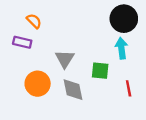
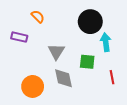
black circle: (124, 19) -> (90, 22), moved
orange semicircle: (34, 21) -> (38, 16), moved
orange circle: (38, 84) -> (33, 86), moved

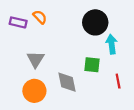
purple rectangle: (19, 37) -> (18, 22), moved
gray triangle: (56, 51) -> (35, 59), moved

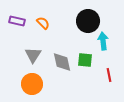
orange semicircle: (40, 17) -> (43, 23), moved
gray diamond: (67, 82) -> (62, 62), moved

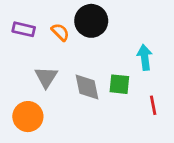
black circle: (88, 21) -> (91, 21), moved
orange circle: (32, 84) -> (28, 117), moved

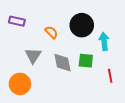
black circle: (91, 21) -> (82, 25), moved
orange semicircle: (60, 32) -> (51, 32), moved

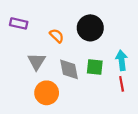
cyan arrow: (104, 41) -> (122, 60), moved
orange circle: (20, 84) -> (47, 93), moved

